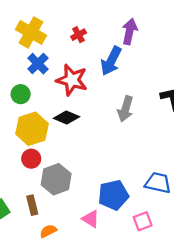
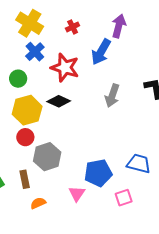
pink triangle: (91, 219) -> (77, 194), turned 30

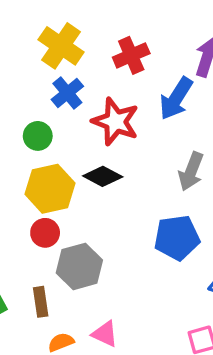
red cross: (73, 27) -> (131, 55), size x1.5
blue pentagon: (98, 173) -> (177, 238), moved
pink triangle: (77, 194) -> (105, 334), moved, turned -42

